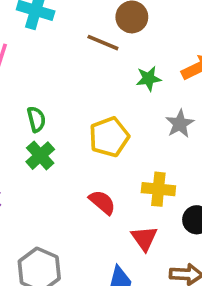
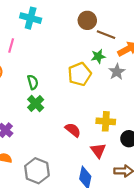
brown line: (103, 43) -> (106, 35), moved
gray star: (180, 124) -> (117, 72), moved
yellow pentagon: (109, 137) -> (80, 74), moved

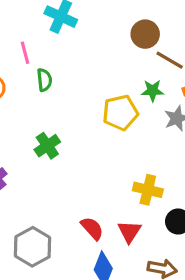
pink line: (11, 45) -> (25, 53), turned -40
green semicircle: (33, 82) -> (44, 80), moved
red semicircle: (73, 130) -> (92, 228), moved

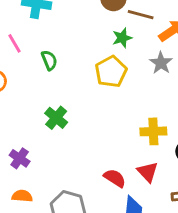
green semicircle: (44, 80) -> (49, 60), moved
green star: (153, 91) -> (122, 38), moved

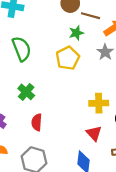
green semicircle: (49, 60) -> (22, 49), size x1.6
red semicircle: (115, 178) -> (37, 122), moved, turned -119

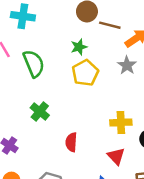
green star: (76, 33) -> (79, 47), moved
red semicircle: (37, 122) -> (71, 142), moved

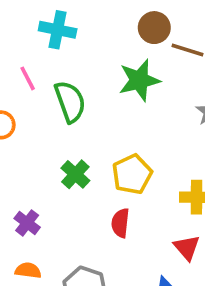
green star: (79, 47) -> (139, 80), size x1.6
yellow pentagon: (85, 73) -> (132, 174), moved

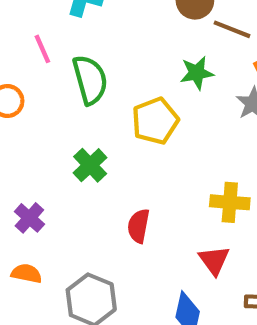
green star: (139, 80) -> (197, 73), moved, size x0.7
yellow pentagon: (132, 174) -> (155, 121), moved

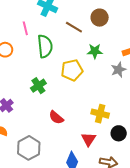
brown line: (232, 29) -> (74, 27), moved
red semicircle: (139, 226) -> (56, 117), turned -70

